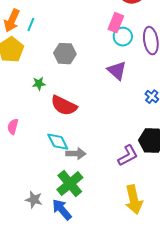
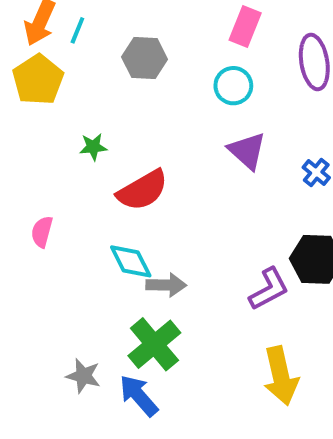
cyan circle: (123, 37) -> (233, 86), moved
gray hexagon: (65, 54) -> (145, 58), moved
purple triangle: (117, 71) -> (247, 151), moved
red semicircle: (64, 106) -> (143, 190), turned -56

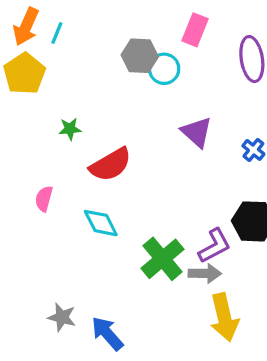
gray hexagon: (145, 58) -> (140, 56), moved
cyan circle: (233, 86) -> (164, 69), moved
pink semicircle: (42, 232) -> (44, 199), moved
gray arrow: (166, 285) -> (205, 273), moved
green cross: (154, 344) -> (163, 259), moved

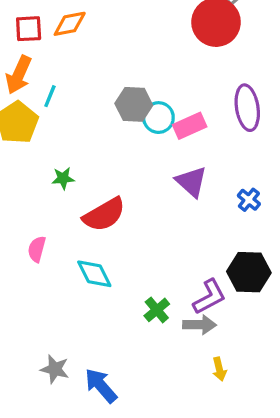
pink rectangle: (195, 30) -> (190, 126), moved, turned 44
cyan line: (57, 33) -> (50, 96), moved
green cross: (163, 259) -> (157, 310), size x0.6
yellow arrow: (224, 317) -> (219, 369), size x0.5

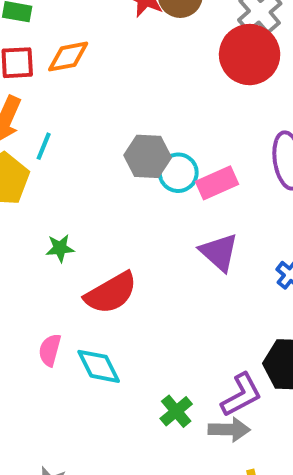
pink semicircle: (37, 249) -> (50, 350), moved

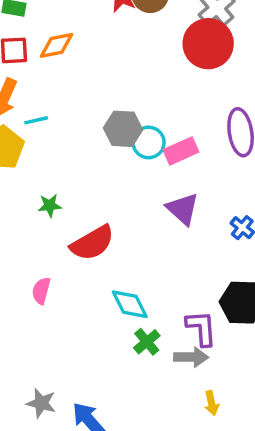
cyan line: (44, 146) -> (36, 120), turned 55
cyan diamond: (99, 366) -> (130, 304), moved
purple L-shape: (241, 395) -> (201, 328), turned -66

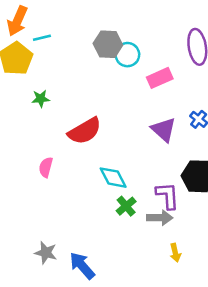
pink rectangle: (181, 151) -> (160, 78), moved
green star: (50, 205) -> (41, 99), moved
purple triangle: (183, 209) -> (164, 130), moved

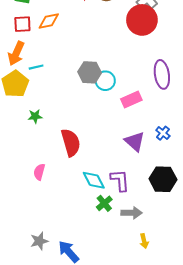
red semicircle: (85, 131) -> (71, 143), turned -76
purple L-shape: (168, 196) -> (120, 180), moved
gray star: (46, 253) -> (39, 241), turned -30

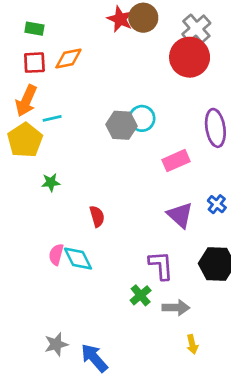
cyan circle: (105, 81) -> (142, 118), moved
red semicircle: (71, 143) -> (97, 216), size x0.6
cyan diamond: (94, 180) -> (78, 259), moved

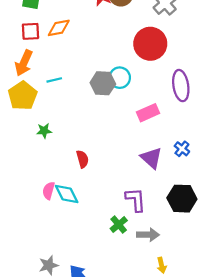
red circle: (190, 57) -> (150, 44), moved
cyan line: (52, 118) -> (54, 80), moved

